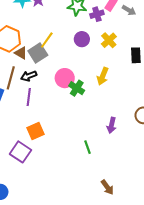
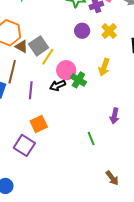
yellow line: (47, 40) -> (48, 57), moved
black arrow: (29, 76) -> (58, 85), moved

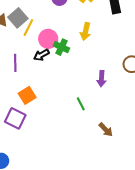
brown arrow: (112, 178) -> (106, 130), moved

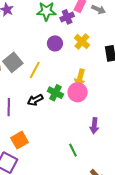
yellow line: (28, 28) -> (35, 70), moved
pink circle: (48, 39) -> (78, 92), moved

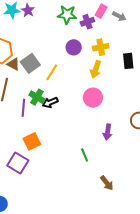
yellow cross: (82, 41) -> (101, 47), turned 35
yellow arrow: (80, 78) -> (96, 69), moved
green cross: (55, 93) -> (37, 97), moved

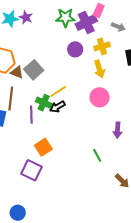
gray arrow: (119, 16) -> (118, 27), moved
purple cross: (87, 22) -> (86, 22), size x1.5
yellow arrow: (96, 69) -> (99, 69), turned -30
yellow line: (52, 72) -> (58, 91), moved, turned 30

